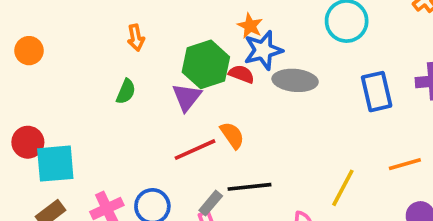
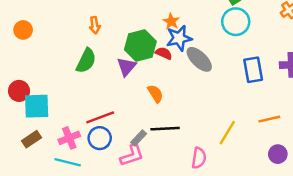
gray ellipse: (295, 80) -> (199, 59), turned 36
green semicircle: (126, 92) -> (86, 61), size x1.5
red line: (195, 150) -> (100, 117), moved

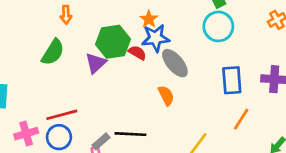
orange semicircle: (155, 94) -> (166, 96), moved
orange line: (269, 119) -> (241, 119), moved, turned -50

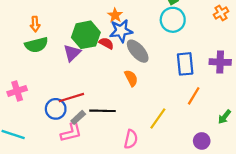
orange arrow: (66, 15) -> (35, 24), moved
green semicircle: (53, 52) -> (36, 45), turned 45
red line: (62, 115) -> (71, 98), moved
pink cross: (26, 134) -> (17, 91), moved
blue circle: (59, 137) -> (56, 109), moved

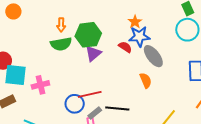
green hexagon: (86, 35) -> (88, 35), moved

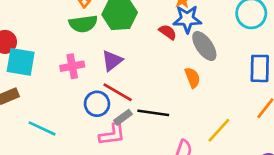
purple triangle: (93, 54) -> (112, 61), moved
pink cross: (40, 85) -> (72, 66), moved
red line: (90, 94) -> (118, 92), turned 40

